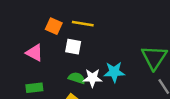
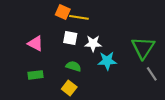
orange square: (54, 26) -> (63, 12), moved
white star: (92, 78) -> (93, 43), moved

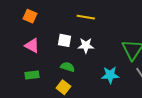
orange square: (63, 12) -> (30, 16), moved
yellow line: (79, 17) -> (86, 17), moved
cyan star: (107, 61) -> (110, 75), moved

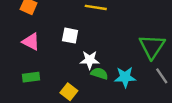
white star: (86, 46) -> (90, 60), moved
green semicircle: (68, 67) -> (99, 73), moved

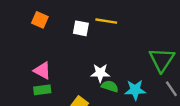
white square: (70, 36) -> (81, 28), moved
pink triangle: (31, 42) -> (42, 71), moved

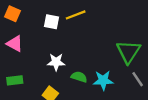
yellow line: (106, 21) -> (76, 15), turned -30
pink triangle: (42, 71) -> (15, 44), moved
white star: (100, 73) -> (56, 62), moved

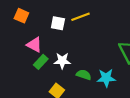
pink triangle: (15, 44) -> (34, 45), moved
green rectangle: (15, 80) -> (41, 62), moved, turned -40

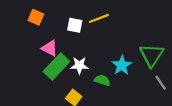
green rectangle: (41, 62) -> (56, 67), size x1.6
cyan star: (106, 78) -> (122, 65), moved, turned -30

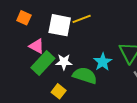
white square: (75, 25) -> (60, 25), size x1.6
green semicircle: (102, 80) -> (85, 76), size x1.6

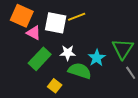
orange square: (24, 18) -> (22, 16), size x1.6
pink triangle: (37, 46) -> (34, 33), moved
white star: (64, 62) -> (68, 53), moved

